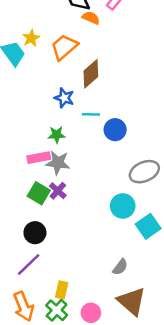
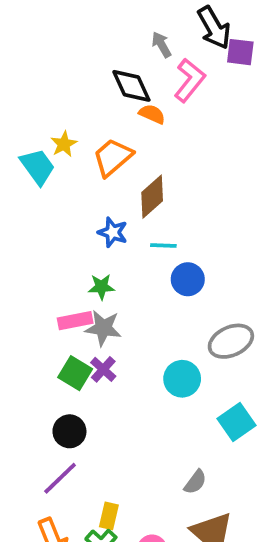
cyan line: (91, 114) -> (163, 245), moved
cyan circle: (123, 206) -> (182, 379), moved

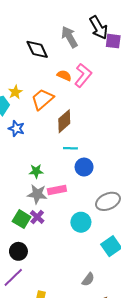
gray arrow: (161, 45) -> (69, 37), size x1.5
pink L-shape: (190, 80) -> (83, 75), moved
black diamond: (131, 86) -> (37, 49), moved
blue star: (113, 232) -> (16, 129), moved
pink rectangle: (75, 321) -> (57, 190), moved

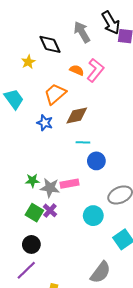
yellow star: (15, 92) -> (28, 62), moved
brown diamond: (64, 121) -> (77, 116), turned 30
blue star: (16, 129) -> (45, 123), moved
green star: (36, 171) -> (32, 181), moved
gray semicircle: (88, 279) -> (100, 272), size x1.6

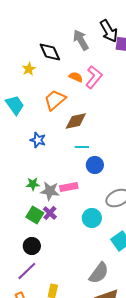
blue star: (45, 123) -> (38, 140), moved

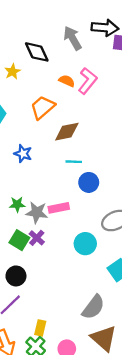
black arrow: (109, 31) -> (105, 28), turned -55

